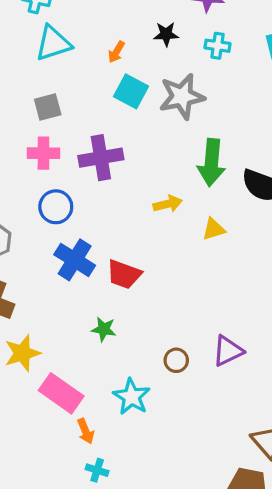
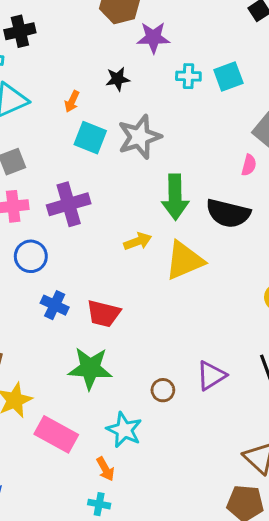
cyan cross: (217, 46) -> (188, 76), moved
yellow triangle: (214, 229) -> (184, 260), size x1.8
blue cross: (75, 260) -> (55, 305), size x0.7
green star: (104, 329) -> (90, 368), size x1.8
orange arrow: (86, 431) -> (105, 469), moved

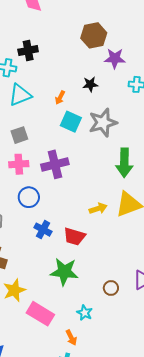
yellow arrow: (138, 241) -> (98, 209), moved
cyan star: (124, 430) -> (85, 313), size x0.7

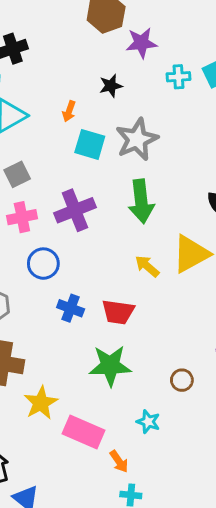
green arrow: (124, 163) -> (141, 201), moved
yellow arrow: (98, 209) -> (147, 266), turned -114
orange arrow: (71, 338) -> (119, 461), moved

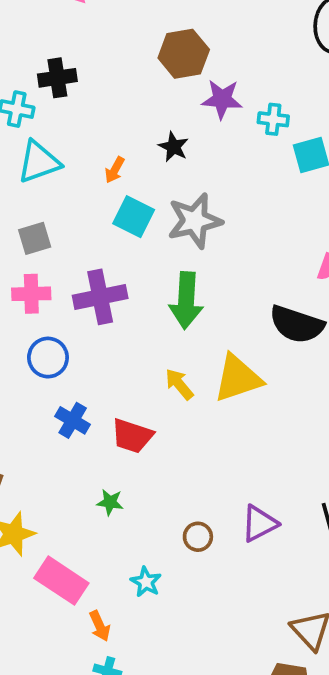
cyan cross: (178, 77) -> (273, 119), moved
black star: (111, 86) -> (174, 147), turned 30
green star: (110, 366) -> (110, 502), size x0.5

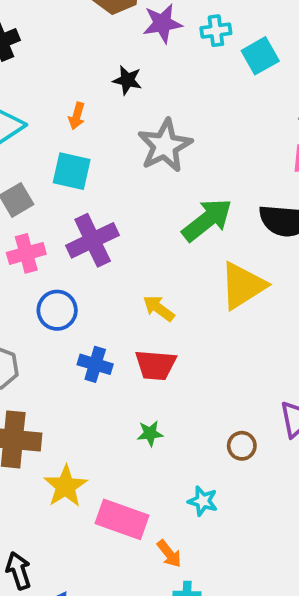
cyan square: (134, 217) -> (72, 171), moved
green arrow: (186, 300) -> (207, 220), moved, turned -118
yellow arrow: (179, 384) -> (159, 308), moved

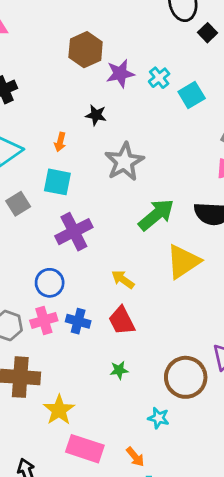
cyan cross: (216, 31) -> (159, 78), turned -30
pink cross: (26, 253) -> (44, 320), moved
red trapezoid: (156, 365) -> (122, 321), turned 60
brown circle: (242, 446) -> (186, 377), size x2.0
pink rectangle: (122, 519) -> (85, 449), moved

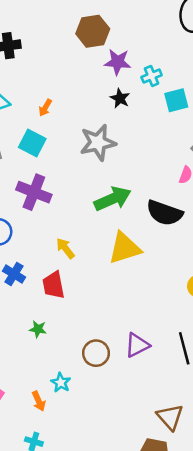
black star: (96, 115) -> (120, 98), moved
purple cross: (74, 232) -> (34, 192), turned 32
brown circle: (186, 377) -> (96, 353), size x0.7
orange arrow: (135, 457) -> (39, 401), moved

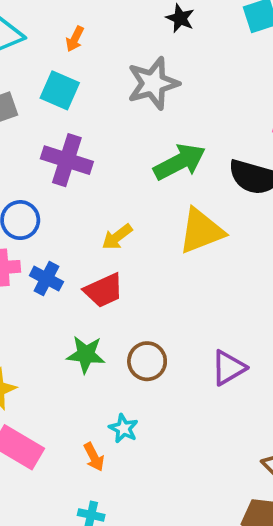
yellow arrow: (65, 248) -> (117, 237), turned -85
red trapezoid: (53, 285) -> (104, 290), turned -100
green star: (38, 329) -> (86, 354), size x1.5
brown circle: (96, 353) -> (147, 361), moved

